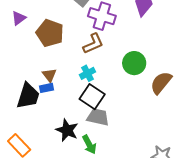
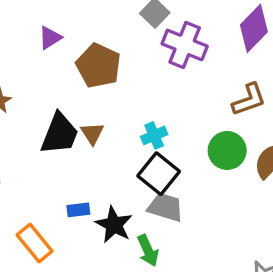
brown L-shape: (93, 44) -> (249, 100), moved
green circle: (134, 63) -> (227, 150), moved
blue rectangle: (47, 88) -> (78, 210), moved
black trapezoid: (28, 96) -> (60, 134), moved

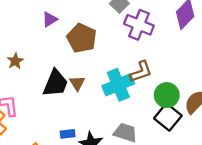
brown L-shape: (249, 100) -> (141, 72), moved
cyan cross: (154, 135) -> (118, 85), size x1.8
black square: (159, 174) -> (168, 117), moved

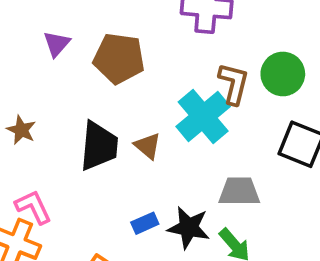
brown L-shape: (141, 72) -> (234, 84), turned -40
brown triangle: (77, 83) -> (148, 146), moved
green circle: (167, 95) -> (283, 74), moved

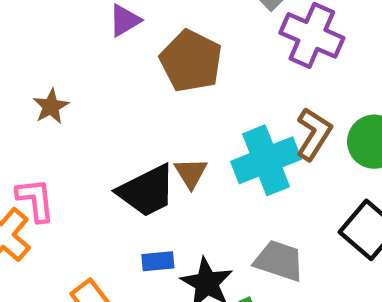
black trapezoid: (99, 146) -> (147, 191), moved, turned 40

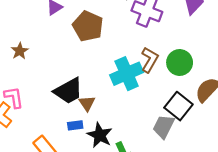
brown triangle: (191, 173) -> (87, 103), moved
gray trapezoid: (279, 261) -> (164, 127), moved, turned -80

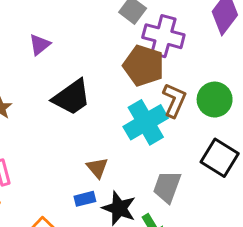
brown pentagon: (88, 26) -> (144, 66), moved
black trapezoid: (68, 91) -> (72, 97), moved
gray trapezoid: (164, 127) -> (167, 187), moved

